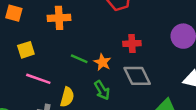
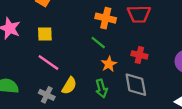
orange cross: (59, 18) -> (106, 18), moved
green line: (79, 59) -> (98, 43), moved

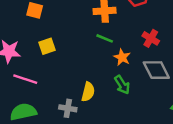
red cross: (139, 55) -> (151, 38), turned 35
pink line: (48, 63) -> (25, 79), moved

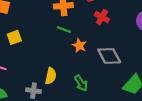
red cross: (151, 38) -> (102, 17), moved
green arrow: (122, 85) -> (81, 83), moved

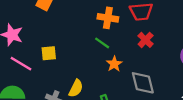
yellow square: (14, 37) -> (49, 53), moved

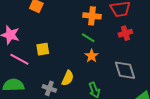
red cross: (146, 40) -> (125, 33), turned 32
orange star: (114, 64) -> (92, 56), moved

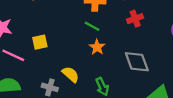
yellow semicircle: (68, 78) -> (71, 74), turned -70

